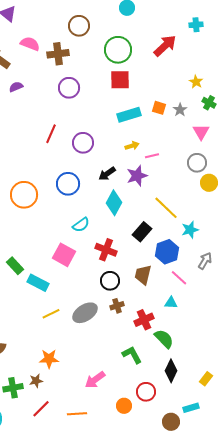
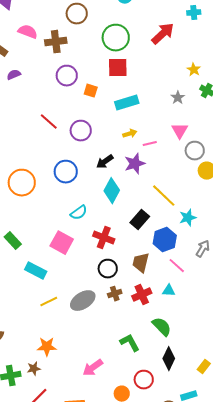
orange square: (159, 108) -> (91, 91), moved
pink triangle: (201, 132) -> (180, 131), moved
red line: (51, 134) -> (49, 122), turned -72
green rectangle: (15, 266) -> (13, 241), moved
red cross: (144, 320) -> (142, 295), moved

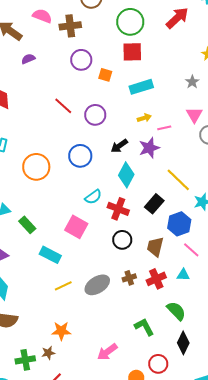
red cross: (104, 238) -> (118, 209), moved
black circle: (108, 269) -> (122, 240), moved

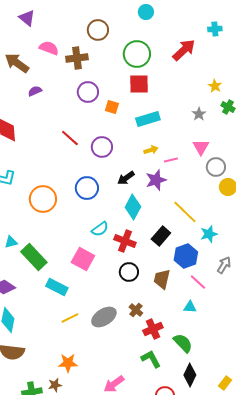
green rectangle: (27, 225) -> (34, 257), size x1.5
brown cross: (129, 278) -> (136, 310), turned -32
red cross: (156, 279) -> (153, 329), moved

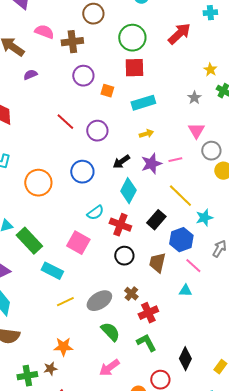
pink line: (171, 160) -> (175, 160), moved
green semicircle: (183, 343) -> (110, 332), moved

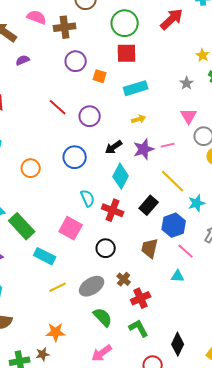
orange circle: (38, 183) -> (31, 168), size x0.7
cyan semicircle: (95, 213) -> (88, 198), turned -78
black circle: (124, 256) -> (106, 248), moved

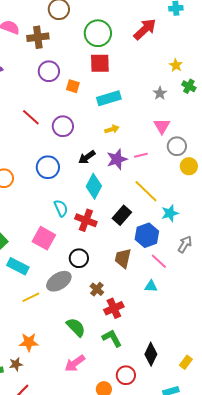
gray ellipse: (92, 286) -> (59, 281), moved

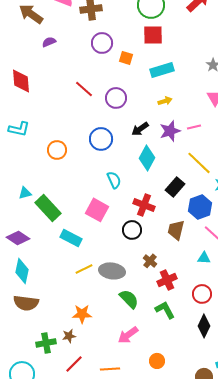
red cross: (86, 220) -> (144, 205), moved
gray ellipse: (59, 281) -> (112, 271), moved, turned 40
red circle: (126, 375) -> (202, 294), moved

